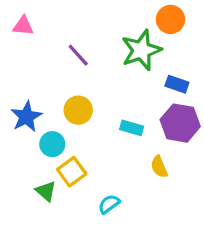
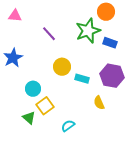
blue rectangle: (177, 84) -> (110, 43), moved
yellow circle: (78, 110) -> (62, 67), moved
blue star: (26, 117) -> (13, 58), moved

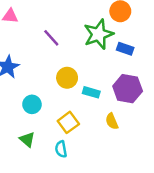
yellow square: (45, 106) -> (68, 122), moved
cyan semicircle: (68, 126) -> (61, 149), moved, turned -64

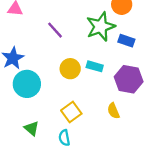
cyan rectangle: (91, 92) -> (95, 66), moved
cyan circle: (32, 104) -> (27, 84), moved, size x1.5

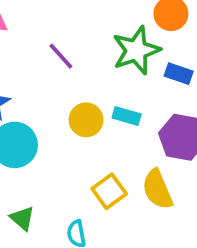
yellow semicircle: (113, 111) -> (157, 189), size x1.5
yellow square: (71, 112) -> (109, 191), moved

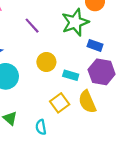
blue rectangle: (179, 74) -> (95, 45), moved
cyan rectangle: (127, 116) -> (71, 75), moved

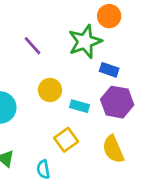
yellow semicircle: (87, 102) -> (113, 149), moved

